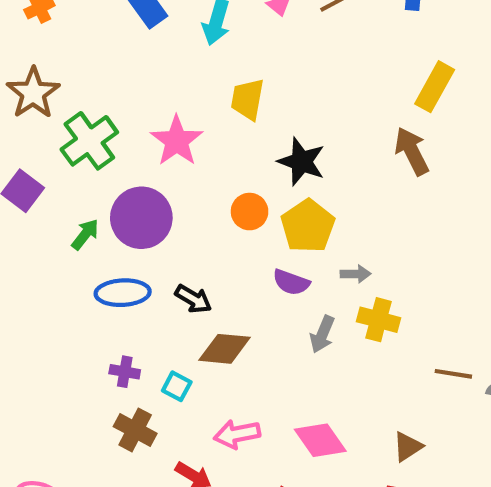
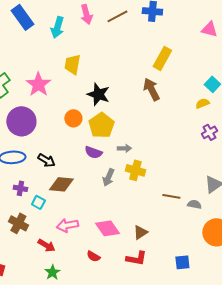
purple cross: (125, 372) -> (20, 188), moved
brown triangle: (408, 447) -> (140, 232), moved

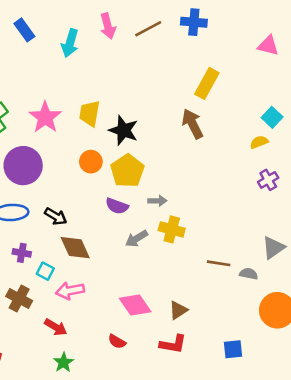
blue rectangle: (22, 17) -> (24, 30), size x0.7
yellow trapezoid: (72, 64) -> (90, 113), moved
gray arrow: (108, 177) -> (136, 239), turned 36
brown diamond: (61, 184) -> (75, 248), turned 60
pink arrow: (67, 225) -> (70, 291), moved

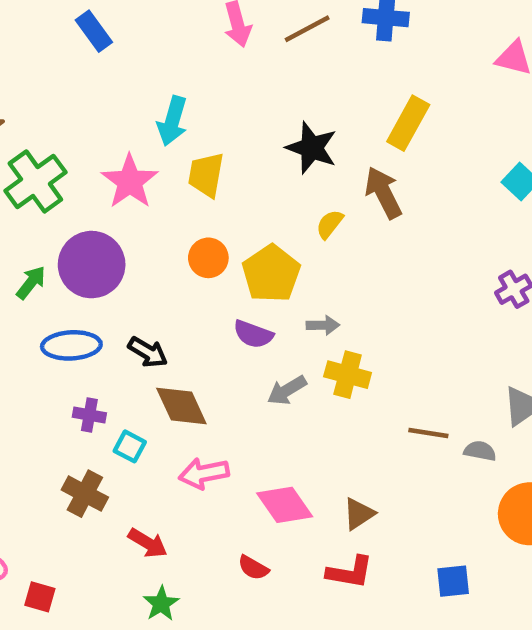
cyan arrow: (70, 43) -> (172, 121), moved
black star: (123, 130) -> (312, 148), moved
yellow semicircle: (259, 142) -> (330, 224), moved, turned -30
pink arrow: (70, 291) -> (204, 473), moved

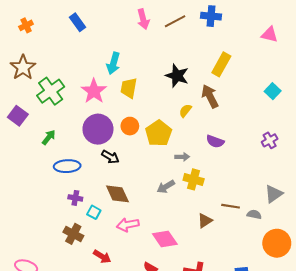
purple circle: (92, 265) -> (98, 129), moved
purple semicircle: (253, 334) -> (215, 141), moved
black arrow: (148, 352) -> (110, 157), moved
brown triangle: (359, 514) -> (205, 221), moved

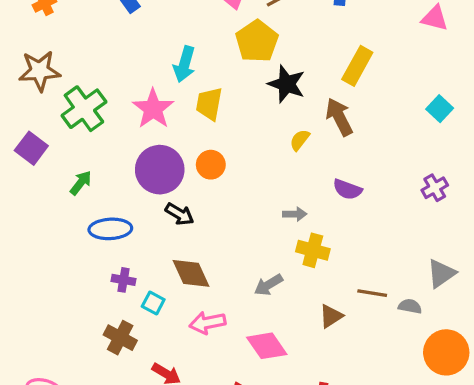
brown star: (23, 67) -> (40, 71), turned 30
yellow pentagon: (159, 133) -> (257, 41), moved
gray arrow: (166, 187) -> (268, 285), moved

